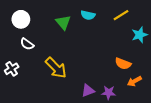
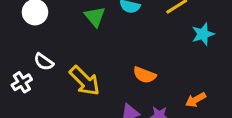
white semicircle: (27, 44) -> (44, 62), moved
orange semicircle: (123, 64) -> (145, 75), moved

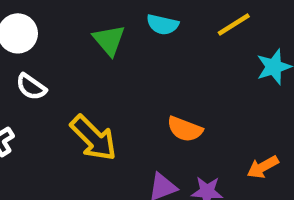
white semicircle: (44, 62) -> (31, 87), moved

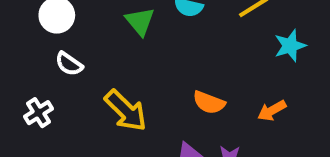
orange arrow: (263, 167) -> (272, 111), moved

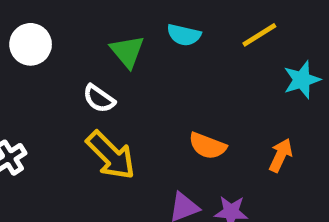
white semicircle: (69, 64) -> (99, 99), moved
orange arrow: (272, 111) -> (281, 155), turned 144

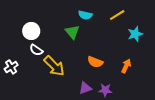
white circle: (31, 44) -> (31, 31), moved
green triangle: (127, 51) -> (72, 32), moved
white semicircle: (99, 99) -> (36, 50), moved

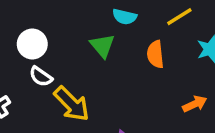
orange semicircle: (95, 62) -> (155, 54), moved, turned 63
orange arrow: (126, 66) -> (195, 104), turned 40

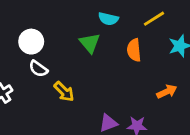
yellow arrow: (72, 104) -> (64, 92), size x0.7

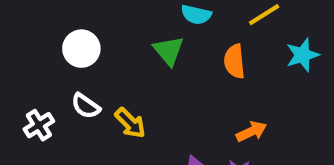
white semicircle: (38, 69) -> (86, 106), moved
orange arrow: (167, 92) -> (251, 131), moved

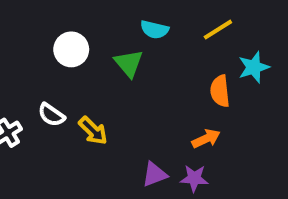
white circle: (81, 49) -> (71, 49), moved
orange semicircle: (234, 61) -> (220, 91), moved

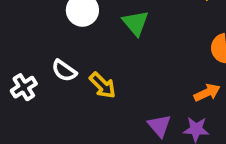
purple triangle: (155, 174) -> (159, 126), turned -50

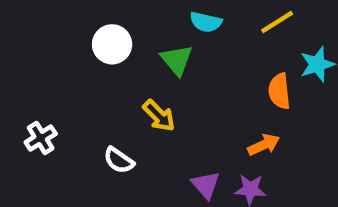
white semicircle: (64, 71) -> (119, 160), moved
yellow arrow: (103, 85) -> (159, 116), moved

